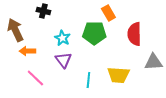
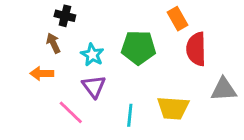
orange rectangle: (108, 13) -> (177, 19), moved
brown arrow: (15, 30) -> (53, 43), moved, size x0.6
pink line: (35, 78) -> (71, 112), moved

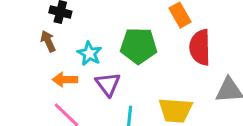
orange arrow: (42, 73) -> (65, 80), moved
purple triangle: (94, 86) -> (108, 84), moved

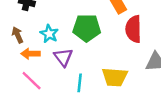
brown arrow: (48, 41) -> (18, 35), moved

